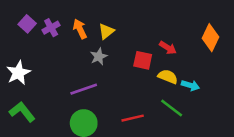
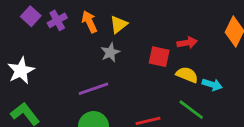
red arrow: (168, 48) -> (187, 43), turned -42

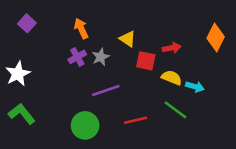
purple cross: (57, 20) -> (77, 57), moved
yellow triangle: (119, 25) -> (128, 39), moved, turned -48
purple line: (94, 89) -> (106, 91), moved

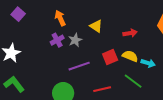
red square: (146, 61) -> (110, 57), moved, turned -35

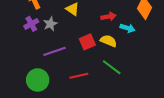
cyan arrow: (148, 63) -> (128, 28), moved

